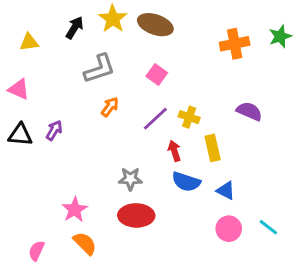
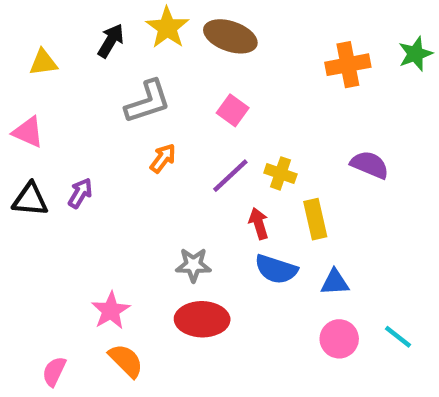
blue triangle: (226, 191) -> (335, 282), turned -30

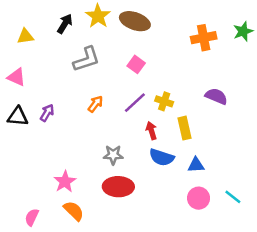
orange arrow: (163, 158) -> (95, 104), moved

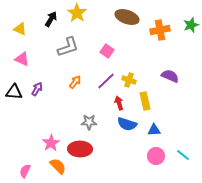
brown ellipse: (135, 21) -> (127, 17), moved
yellow triangle: (25, 36) -> (20, 29), turned 32
pink triangle: (16, 77) -> (22, 59), moved
red ellipse: (118, 187) -> (80, 149), moved

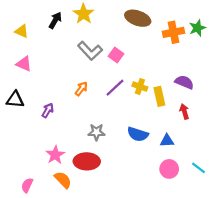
green star: (191, 25) -> (197, 28), moved
gray L-shape: (68, 47) -> (90, 51), moved, turned 65
purple arrow: (37, 89) -> (48, 110), moved
yellow rectangle: (145, 101) -> (159, 96), moved
red arrow: (119, 103) -> (184, 111), moved

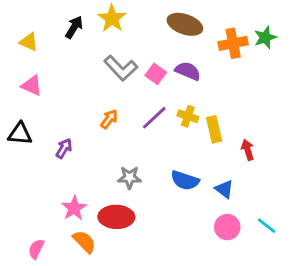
purple semicircle: (184, 82) -> (188, 71), moved
blue triangle: (167, 141) -> (224, 189), turned 40

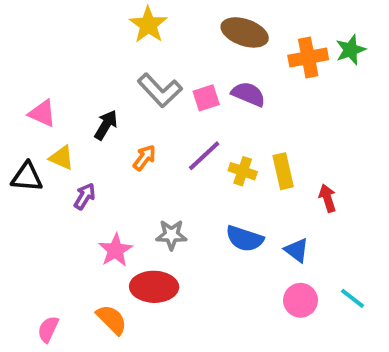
black arrow: (74, 27) -> (106, 125), moved
yellow triangle: (29, 42) -> (62, 158), moved
pink square: (156, 74) -> (206, 98), turned 36
yellow cross: (188, 116) -> (243, 171), moved
pink star: (74, 208) -> (115, 250), moved

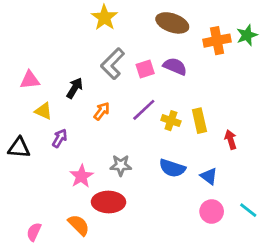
gray L-shape: (160, 90) -> (113, 64), turned 88
pink triangle: (42, 113) -> (30, 80), turned -30
black triangle: (27, 177) -> (19, 148), moved

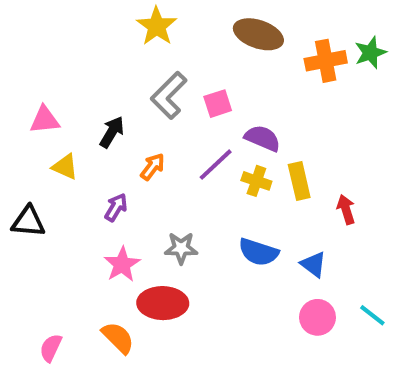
purple semicircle: (175, 66) -> (263, 138), moved
purple arrow: (60, 138) -> (116, 207), moved

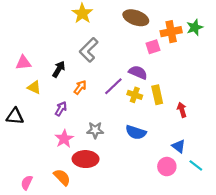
pink square: (218, 104) -> (153, 47), moved
blue triangle: (313, 264) -> (179, 146), moved

